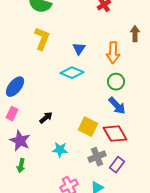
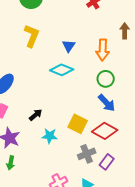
red diamond: (115, 134) -> (105, 131), turned -30
cyan star: (60, 150) -> (50, 136), moved

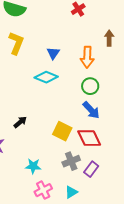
red diamond: (105, 131) -> (89, 138), turned 35
cyan star: (50, 136) -> (33, 166), moved

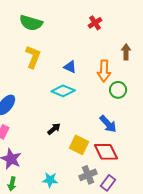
blue triangle: (53, 53) -> (70, 67), turned -40
green circle: (90, 86) -> (118, 90), moved
black arrow: (20, 122) -> (54, 129), moved

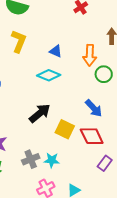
black arrow: (54, 129) -> (40, 113), size x1.6
gray cross: (88, 175) -> (31, 159), moved
cyan star: (50, 180) -> (52, 160), moved
purple rectangle: (108, 183) -> (105, 163), moved

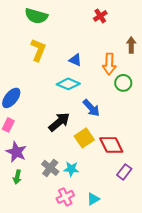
blue arrow: (94, 108) -> (91, 108), moved
yellow square: (65, 129) -> (84, 138), turned 30
gray cross: (31, 159) -> (50, 168), turned -30

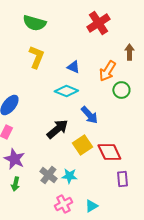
red cross: (100, 16) -> (98, 23), size x1.6
orange arrow: (109, 64) -> (107, 71), turned 30
purple rectangle: (124, 172) -> (122, 179), turned -42

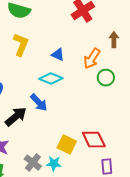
blue arrow: (89, 115) -> (39, 103), moved
black arrow: (57, 129) -> (16, 117), moved
yellow square: (82, 145) -> (67, 145), moved, turned -30

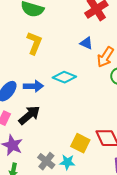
blue triangle: (58, 55) -> (86, 43), moved
blue arrow: (39, 103) -> (33, 86), moved, turned -48

